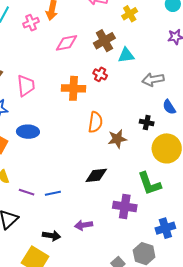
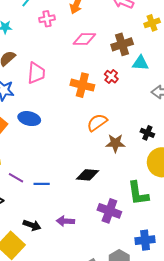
pink cross: (31, 23) -> (47, 19), moved
orange semicircle: (95, 122) -> (97, 122), turned -145

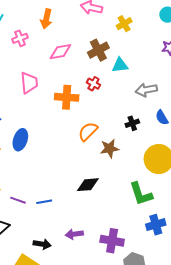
pink trapezoid: (36, 73) -> (29, 83), moved
blue ellipse: (29, 119) -> (20, 140), turned -75
black cross: (147, 133) -> (132, 123), moved, turned -32
purple cross: (109, 211) -> (112, 241), moved
blue cross: (145, 240) -> (156, 225), moved

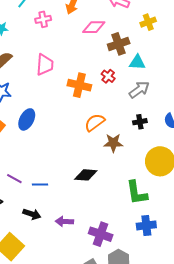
pink diamond: (60, 52) -> (94, 27), moved
gray arrow: (146, 90) -> (139, 90), moved, turned 145
black arrow: (42, 244) -> (32, 214), moved

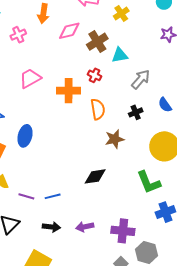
pink trapezoid: (45, 65) -> (30, 78), turned -110
gray arrow: (139, 90) -> (141, 79), moved
orange semicircle: (95, 122) -> (98, 109), moved, turned 130

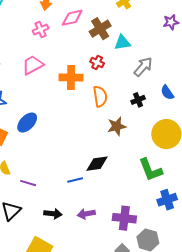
pink cross: (18, 35) -> (41, 29), moved
blue ellipse: (25, 136) -> (27, 122), turned 30
blue line: (53, 196) -> (75, 180), moved

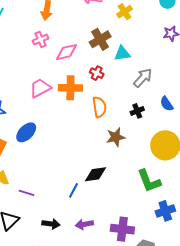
pink diamond: (72, 18) -> (67, 52), moved
pink trapezoid: (33, 65) -> (40, 88), moved
blue line: (75, 180) -> (74, 190), turned -49

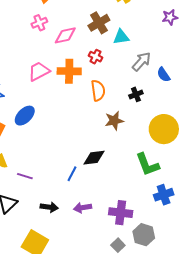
blue semicircle: (167, 104) -> (164, 75), moved

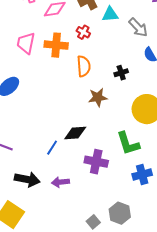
gray arrow: (142, 61) -> (138, 27), moved, turned 90
pink trapezoid: (39, 71) -> (26, 43), turned -55
black arrow: (49, 207) -> (27, 179), size x1.4
purple cross: (121, 213) -> (96, 162), moved

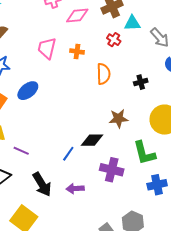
red cross: (83, 32) -> (114, 40), moved
orange cross: (56, 45) -> (77, 51), size x0.6
brown star: (98, 97) -> (119, 119), moved
black arrow: (27, 179) -> (42, 184), turned 45

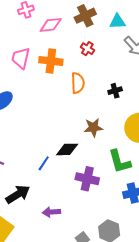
cyan triangle: (132, 23) -> (117, 22), moved
orange cross: (77, 51) -> (51, 61), size x1.6
black arrow: (42, 184) -> (18, 194), turned -90
purple arrow: (75, 189) -> (51, 212), moved

